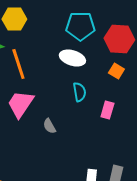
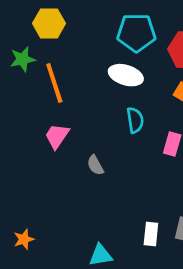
pink trapezoid: (20, 104) -> (57, 136), size x0.7

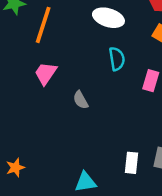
orange line: (54, 83) -> (43, 25), turned 36

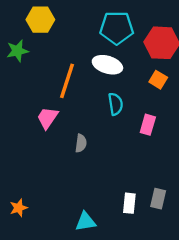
orange line: (43, 25) -> (67, 81), moved
gray semicircle: (81, 100) -> (81, 143), turned -144

